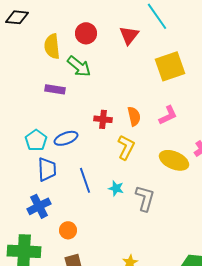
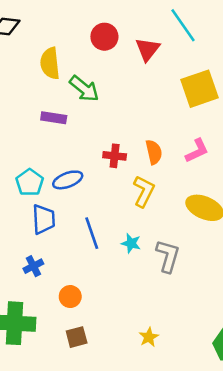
red circle: (86, 33) -> (104, 37), moved
blue cross: (39, 206) -> (33, 266), size x0.7

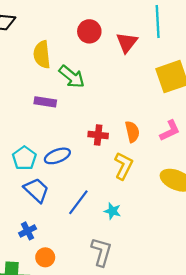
cyan line: (183, 25) -> (158, 21), turned 32
blue trapezoid: (44, 219) -> (36, 190), turned -44
blue line: (92, 233) -> (78, 202), turned 56
gray L-shape: (168, 256) -> (101, 252), moved
orange circle: (70, 297) -> (45, 257), moved

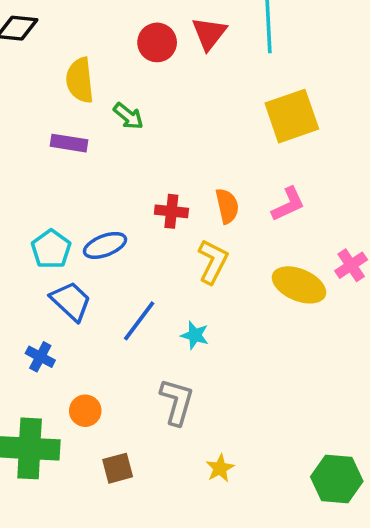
red triangle: (127, 42) -> (209, 33), moved
green arrow: (72, 77) -> (128, 116), size x0.7
purple rectangle: (45, 102) -> (69, 143), moved
blue cross: (28, 231) -> (40, 357), moved, turned -35

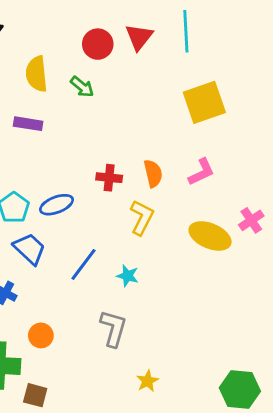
green arrow: (128, 116) -> (82, 87), moved
brown square: (118, 468) -> (35, 395), moved, turned 30

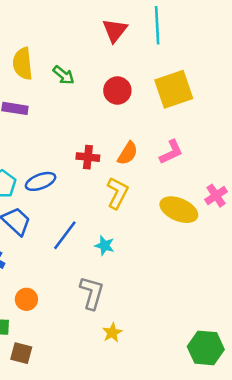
red circle: (98, 44) -> (117, 91), moved
orange semicircle: (153, 173) -> (128, 153), turned 45
yellow star: (147, 381) -> (112, 333), moved

